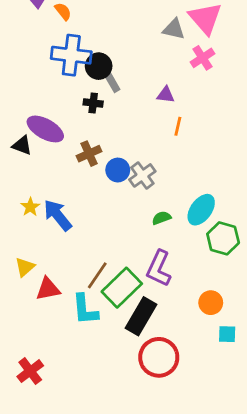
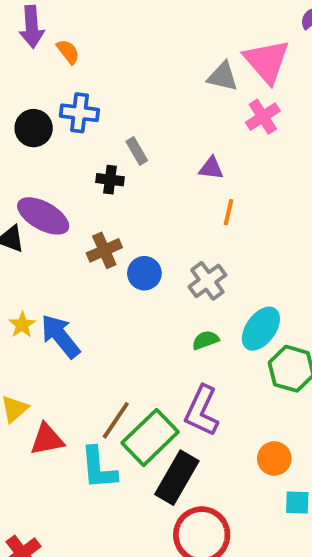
blue cross: (71, 55) -> (79, 113), size x0.7
black circle: (99, 66) -> (34, 128), moved
gray cross: (142, 175) -> (207, 281), moved

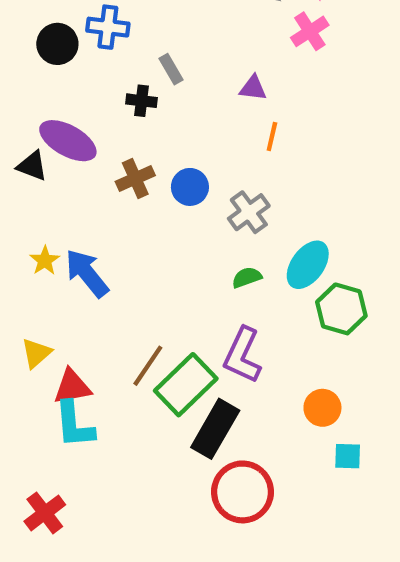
blue circle: (144, 273) -> (190, 187), moved
cyan L-shape: (99, 468) -> (74, 425), moved

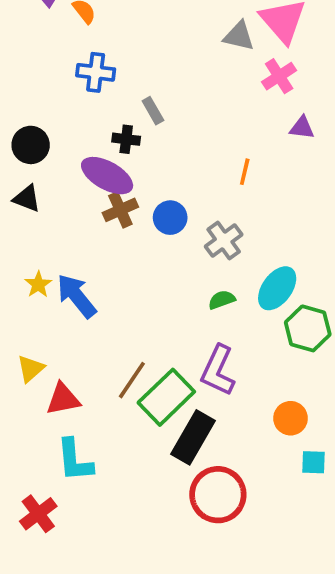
black circle: (57, 44) -> (31, 145), moved
purple triangle: (253, 88) -> (302, 128), moved
purple ellipse: (68, 141) -> (107, 176), moved
cyan L-shape: (74, 425) -> (75, 460), moved

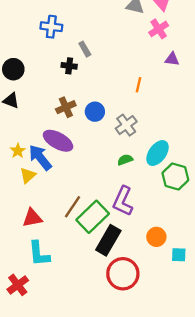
purple ellipse: (107, 176) -> (58, 141), moved
yellow triangle: (31, 369) -> (28, 175), moved
orange circle: (291, 418) -> (156, 237), moved

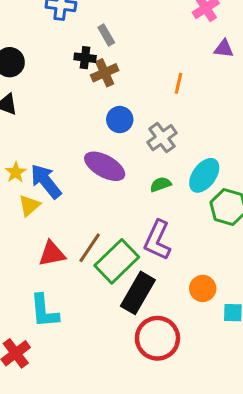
brown cross: (66, 107) -> (105, 73), moved
purple ellipse: (58, 141) -> (105, 166), moved
red triangle: (32, 218) -> (52, 254), moved

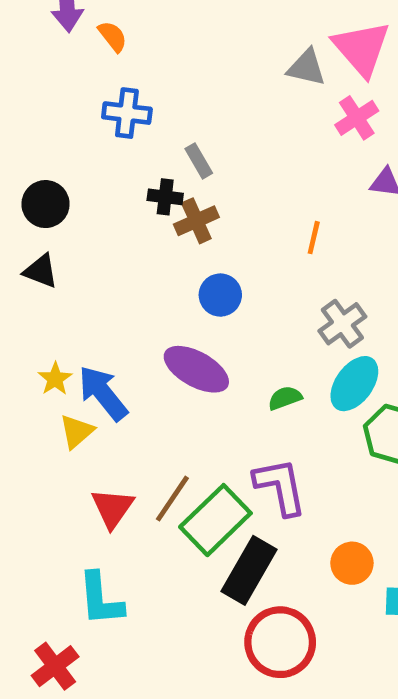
gray cross: (162, 138) -> (342, 324), moved
purple L-shape: (157, 240) -> (280, 487), turned 144
red triangle: (52, 254) -> (113, 508), turned -44

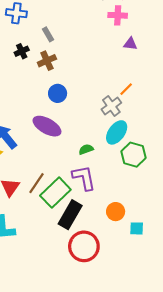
pink cross: (357, 118) -> (118, 15), turned 36
black cross: (165, 197) -> (22, 51), moved, turned -32
orange line: (314, 238) -> (126, 89), moved, turned 32
green semicircle: (285, 398) -> (86, 149), moved

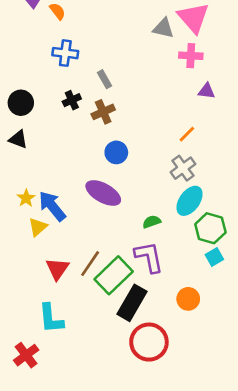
orange line: (126, 89) -> (187, 134), moved
cyan square: (137, 228) -> (214, 257), moved, turned -32

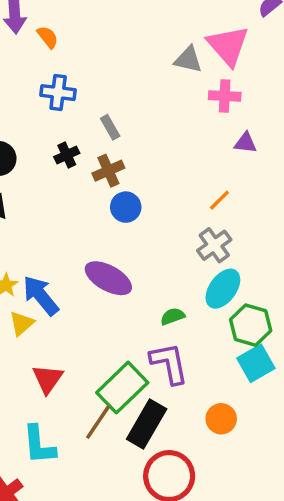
blue circle: (116, 152) -> (126, 207), moved
cyan square: (214, 257) -> (256, 363), size x1.5
brown line: (90, 264) -> (98, 422), moved

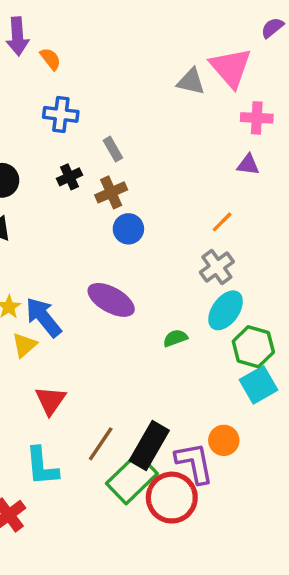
pink cross: (225, 96) -> (257, 118), moved
purple L-shape: (169, 363) -> (194, 463), moved
green rectangle: (122, 388) -> (132, 479), moved

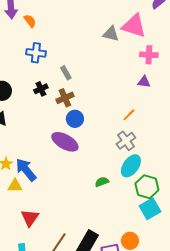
pink triangle: (231, 68) -> (134, 26), turned -32
purple ellipse: (111, 300) -> (65, 142), moved
yellow triangle: (24, 345) -> (15, 186), turned 42

